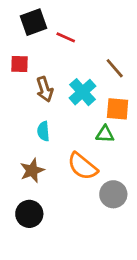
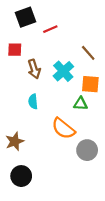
red line: (66, 37) -> (50, 29), turned -48
brown star: (32, 170) -> (15, 141), moved
black circle: (29, 214) -> (21, 176), moved

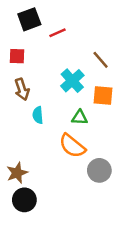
brown arrow: (34, 69) -> (22, 89), moved
green triangle: (81, 104) -> (80, 118), moved
brown star: (15, 141) -> (17, 173), moved

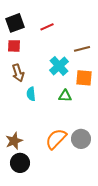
black square: (29, 19) -> (15, 23), moved
brown line: (101, 60) -> (82, 49), turned -63
orange semicircle: (72, 146) -> (56, 139), moved, turned 95

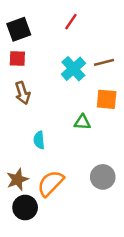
red line: (47, 27) -> (71, 22), moved, turned -32
cyan cross: (59, 66) -> (73, 69), moved
cyan semicircle: (31, 94) -> (39, 140), moved
orange semicircle: (56, 139) -> (51, 183), moved

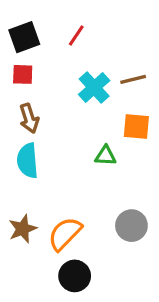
red line: (71, 22) -> (76, 36), moved
cyan semicircle: (39, 140) -> (28, 161), moved, size x1.5
black circle: (25, 207) -> (75, 276), moved

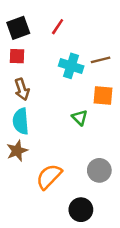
cyan cross: (94, 87) -> (71, 66), turned -30
green triangle: (105, 156) -> (80, 118), turned 42
brown star: (23, 229) -> (17, 151), moved
black circle: (75, 276) -> (81, 210), moved

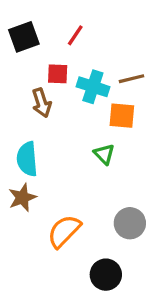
red square: (17, 56) -> (58, 74), moved
brown arrow: (22, 89) -> (42, 103), moved
orange square: (103, 95) -> (122, 116), moved

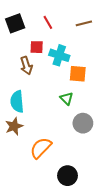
red line: (75, 35) -> (48, 22), turned -64
brown line: (131, 79) -> (84, 23), moved
gray circle: (130, 223) -> (83, 123), moved

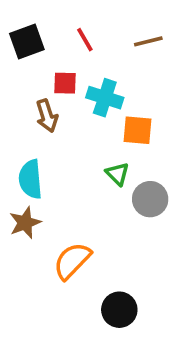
gray circle: (83, 123) -> (150, 199), moved

